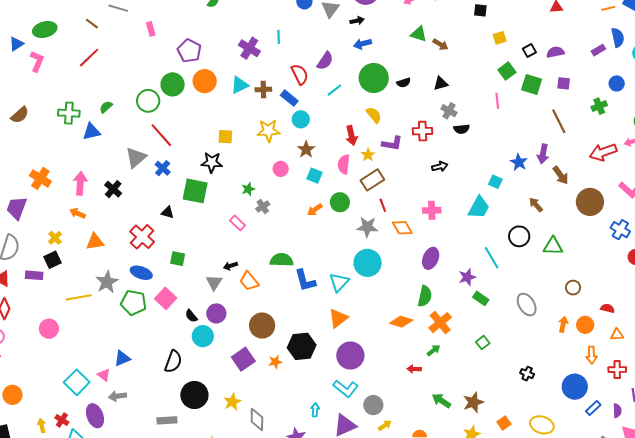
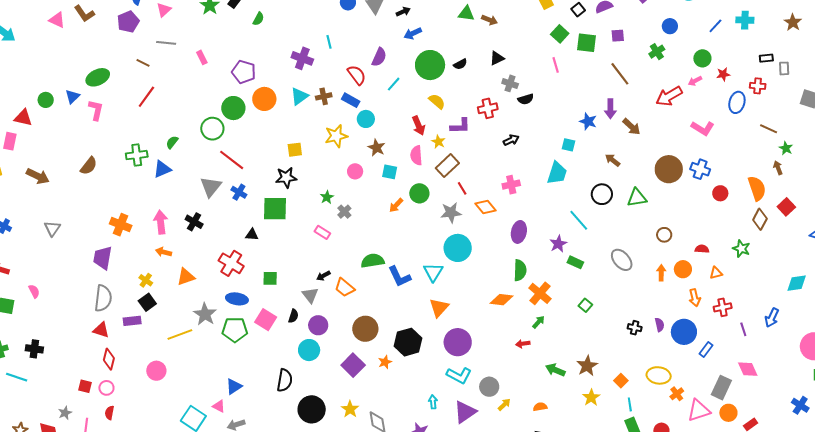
brown circle: (590, 202) -> (669, 169), moved
black semicircle: (191, 316) -> (293, 316), moved, turned -112
purple semicircle: (617, 411) -> (659, 325), moved

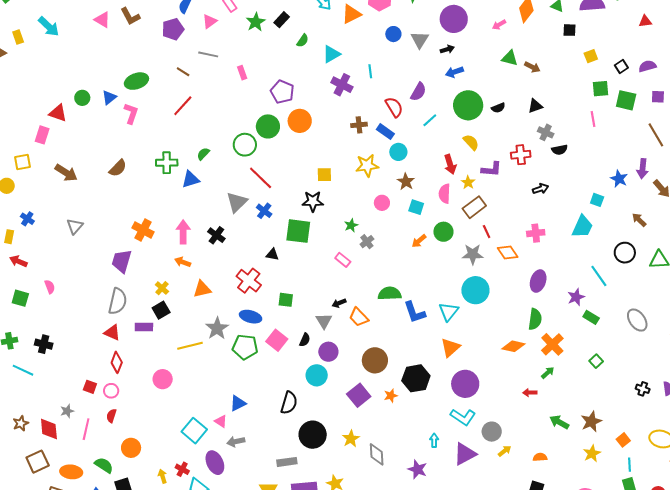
green square: (560, 34) -> (600, 89), turned 36
cyan triangle: (299, 96) -> (331, 54), moved

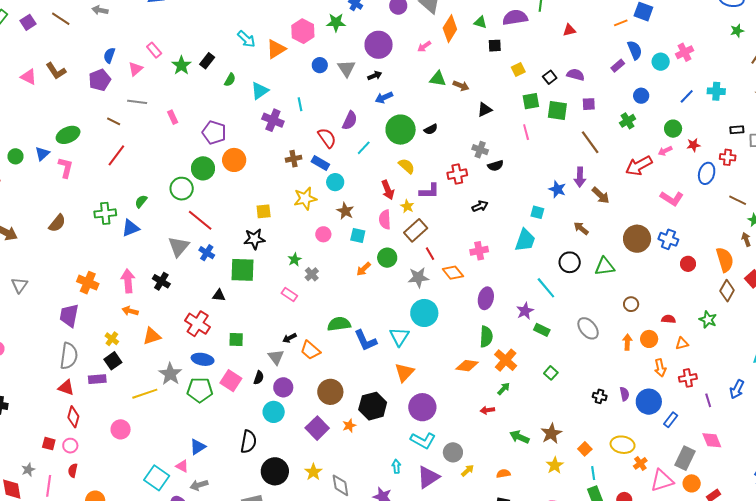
purple semicircle: (647, 66) -> (576, 75), turned 36
black triangle: (535, 106) -> (485, 110), moved

